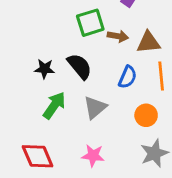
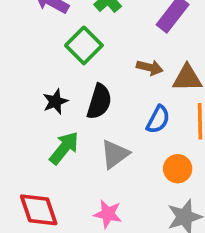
green square: (90, 23) -> (84, 45), moved, turned -32
black semicircle: (80, 66) -> (99, 102), turned 52
black star: (45, 69) -> (55, 101), turned -30

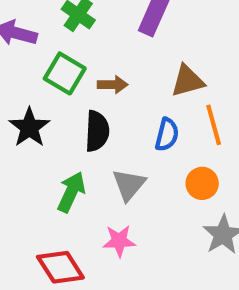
brown arrow: (150, 68) -> (113, 85), moved
black star: (55, 101) -> (29, 127), moved, size x1.4
pink star: (108, 214) -> (119, 241), moved

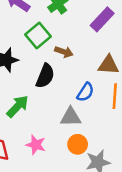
orange circle: (202, 183) -> (78, 144), moved
gray triangle: (129, 185) -> (71, 117), moved, turned 30

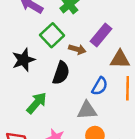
purple rectangle: (102, 19) -> (101, 35), moved

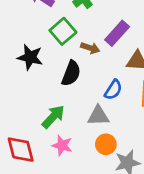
black star: (23, 60) -> (30, 57), turned 30
green arrow: (37, 103) -> (53, 117), moved

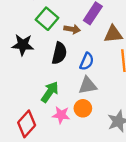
blue semicircle: (113, 90) -> (87, 61), moved
orange circle: (106, 144) -> (83, 108), moved
red diamond: (21, 150) -> (27, 124), turned 65

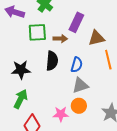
green square: (47, 19) -> (37, 32), turned -36
black star: (23, 45) -> (21, 70), moved
green arrow: (50, 92) -> (21, 99), moved

